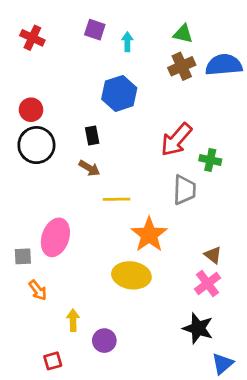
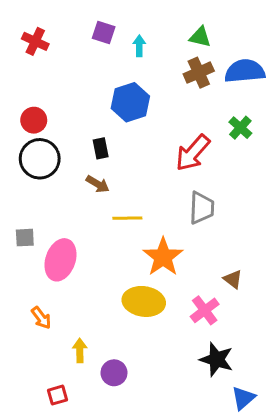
green cross: (210, 160) -> (240, 128), moved, turned 30
gray square: (23, 256) -> (25, 238), moved
pink cross: (208, 284) -> (205, 310), moved

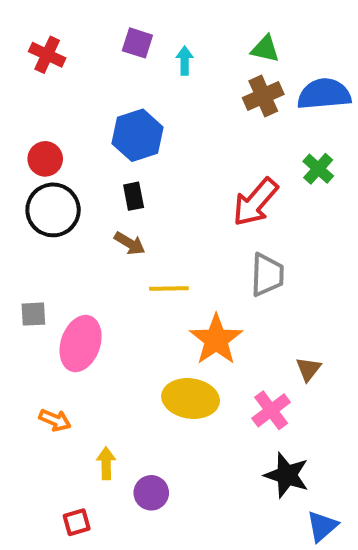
blue hexagon: (130, 102) -> (137, 135), moved
brown triangle: (233, 279) -> (308, 369), turned 30
orange arrow: (41, 318) -> (55, 420), turned -30

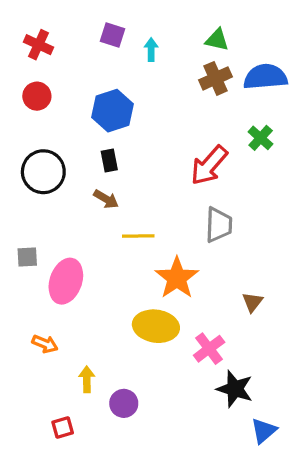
red circle: (45, 159) -> (37, 96), moved
pink cross: (271, 410) -> (209, 349), moved

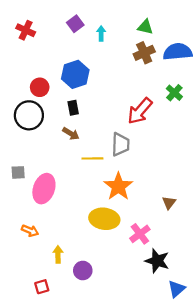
purple square: (113, 35) -> (75, 24), turned 35
red circle: (37, 96) -> (40, 87), moved
gray trapezoid: (219, 225) -> (120, 144), moved

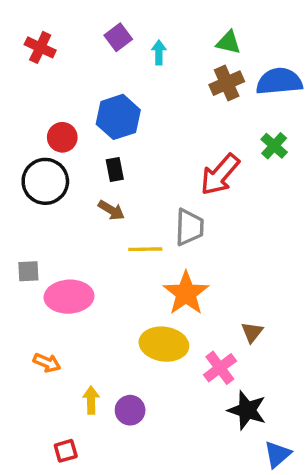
pink ellipse: (44, 189) -> (69, 297), turned 68
brown triangle: (169, 203) -> (252, 332), moved
purple circle: (83, 270) -> (130, 410), moved

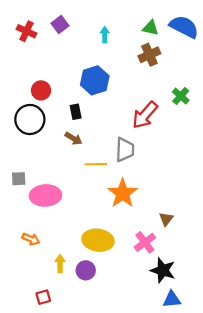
purple square: (118, 37) -> (60, 25), moved
blue semicircle: (279, 81) -> (184, 27), moved, turned 32
blue hexagon: (118, 117) -> (95, 80), moved
yellow ellipse: (164, 344) -> (98, 240), moved
blue triangle: (278, 454) -> (172, 299), moved, turned 36

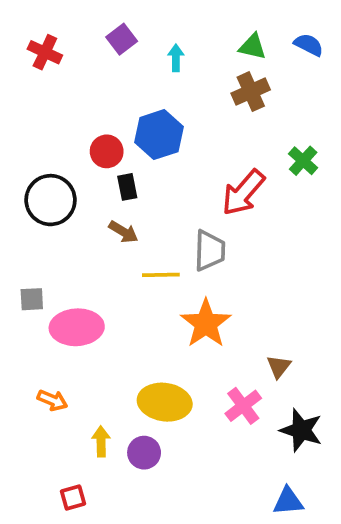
purple square: (60, 25) -> (122, 39), moved
blue semicircle: (184, 27) -> (309, 45), size x0.6
red circle: (41, 90) -> (107, 151), moved
black star: (163, 270) -> (301, 430), moved

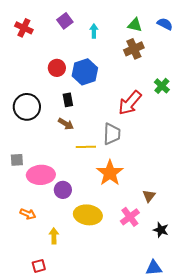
red circle: (107, 151) -> (57, 68), moved
black star: (301, 430) -> (161, 230), size x0.7
purple circle: (144, 453) -> (63, 190), moved

